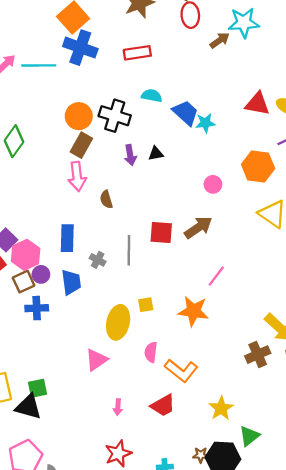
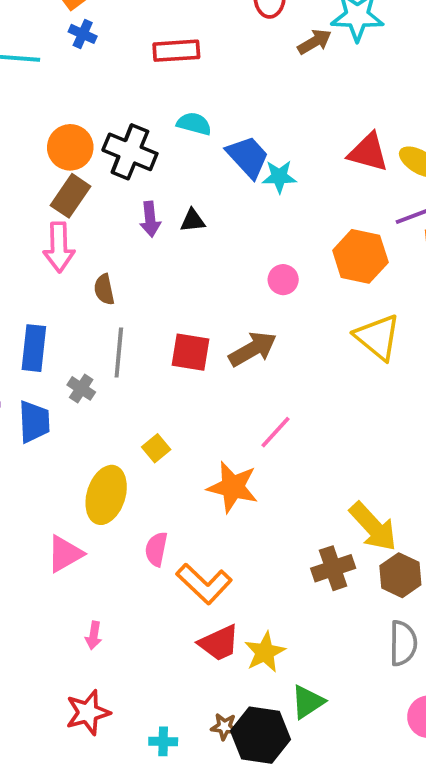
blue cross: (80, 48) -> (83, 34), size x0.5
gray line: (129, 250) -> (119, 353), moved
yellow square: (146, 305) -> (156, 448), moved, turned -35
red trapezoid: (163, 405) -> (219, 643), moved

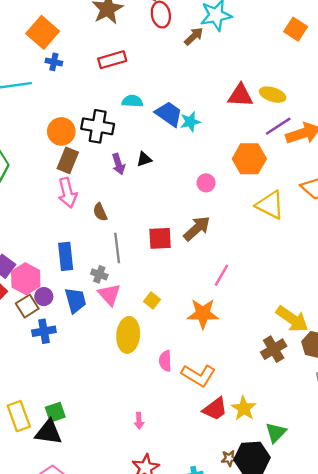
pink triangle: (65, 554) -> (109, 295), moved, turned -30

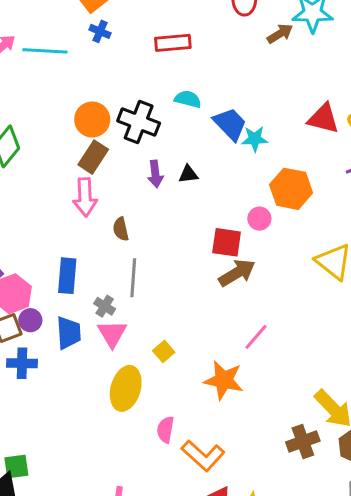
orange hexagon: (249, 159) -> (291, 189), moved
red square: (160, 238) -> (227, 242), moved

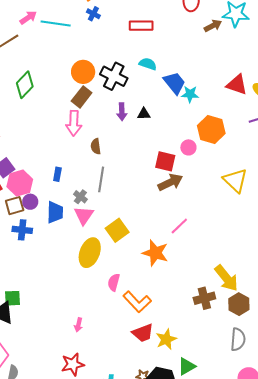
blue rectangle: (67, 276) -> (57, 174), size x0.6
yellow square: (164, 351) -> (117, 230), size x1.6

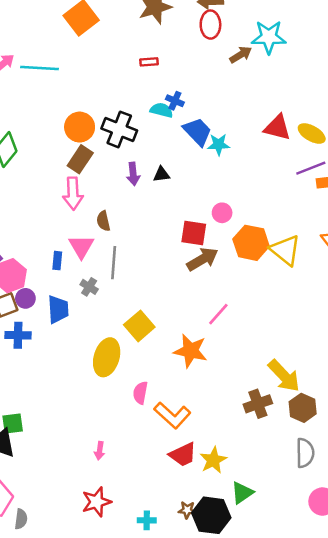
blue cross: (93, 14) -> (175, 101), moved
red rectangle: (141, 26) -> (149, 62), size x0.6
orange hexagon: (211, 130) -> (251, 243), moved
pink triangle: (84, 215) -> (81, 247), moved

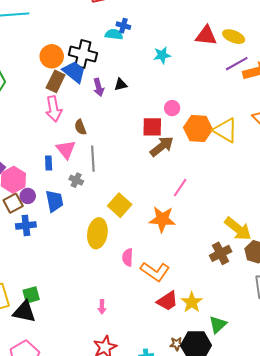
blue trapezoid: (197, 132) -> (74, 72), moved

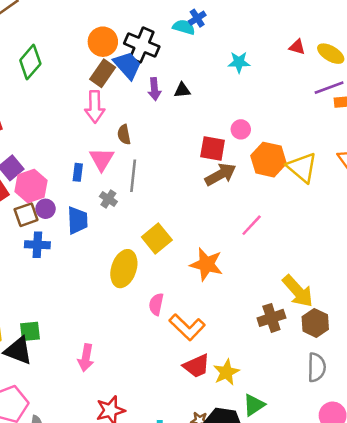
blue cross: (123, 26) -> (197, 18), turned 32
red triangle: (206, 36) -> (297, 47), size x0.6
pink line: (180, 188) -> (252, 225), moved
pink arrow: (102, 307) -> (86, 358), moved, size x1.5

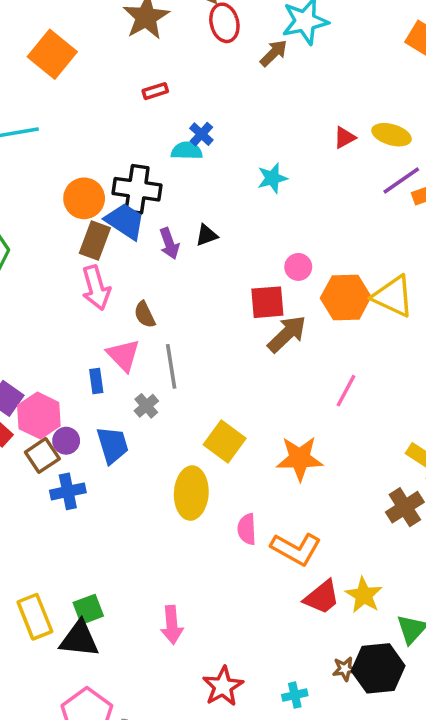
red triangle: (297, 47) -> (345, 138), turned -30
gray cross: (108, 199) -> (146, 406), turned 30

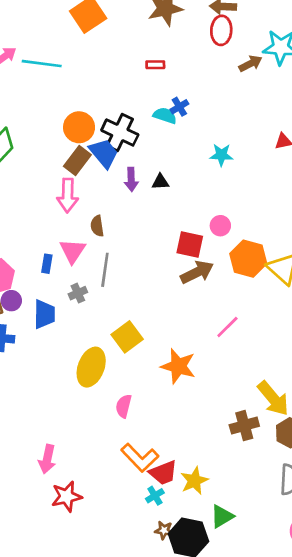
orange L-shape: (296, 549) -> (140, 458), moved
red star: (223, 686) -> (67, 496), moved
cyan cross: (295, 695) -> (155, 496), moved, turned -36

